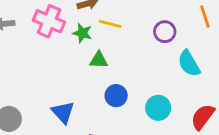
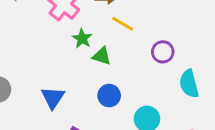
purple circle: (165, 32) -> (163, 52), moved
green star: (82, 33) -> (82, 38), moved

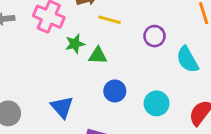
green star: (82, 38) -> (75, 44), turned -30

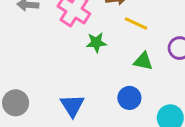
green triangle: (98, 56) -> (143, 61), moved

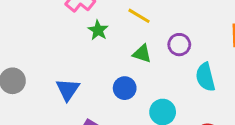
green star: (96, 42) -> (98, 30), turned 30

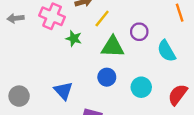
yellow line: (139, 16) -> (102, 18), turned -66
green triangle: (142, 54) -> (113, 47), size x1.5

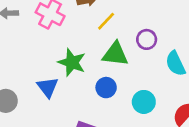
green star: (74, 38) -> (72, 62), moved, size x1.5
blue triangle: (63, 91) -> (48, 87), moved

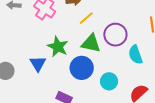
purple circle: (147, 39) -> (115, 35), size x1.5
blue circle: (106, 88) -> (82, 68), size x1.5

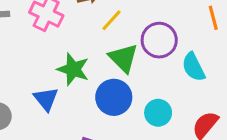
green triangle: (91, 43) -> (123, 58), turned 40

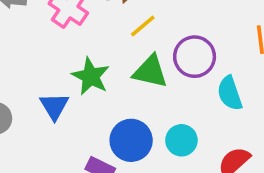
green triangle: (123, 58) -> (150, 72), turned -40
blue circle: (114, 97) -> (131, 140), moved

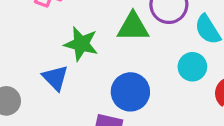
cyan circle: (181, 140) -> (192, 67), moved

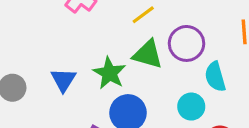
green star: (81, 44) -> (109, 73), moved

